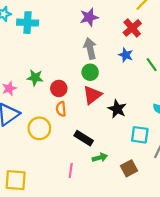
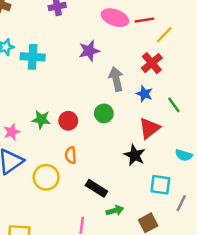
purple star: (89, 17) -> (89, 51), moved
gray arrow: (90, 48) -> (116, 79), moved
red circle: (59, 88) -> (68, 121), moved
red triangle: (92, 95) -> (149, 128), moved

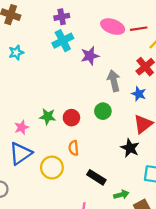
cyan cross: (33, 57) -> (63, 41), moved, turned -30
green arrow: (115, 210) -> (121, 195), moved

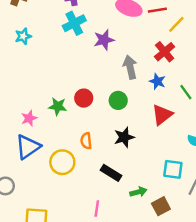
red circle: (71, 118) -> (84, 98), moved
black star: (130, 148) -> (124, 137), moved, turned 30

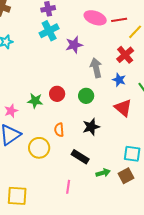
red triangle: (162, 115) -> (123, 108), turned -42
brown square: (161, 206) -> (126, 176), moved

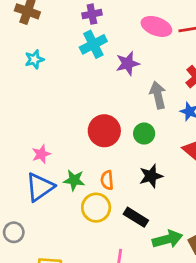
red circle: (57, 94) -> (104, 131), size x1.5
green star: (35, 101) -> (74, 180), moved
yellow circle: (39, 148) -> (96, 208), moved
green arrow: (103, 173) -> (167, 239), size x1.5

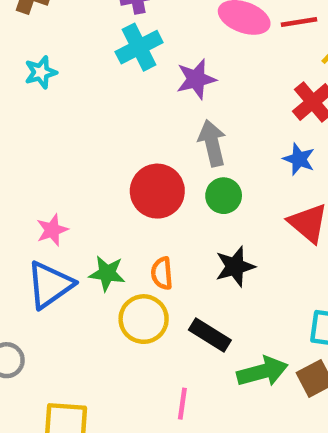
gray arrow: (158, 95) -> (212, 143), moved

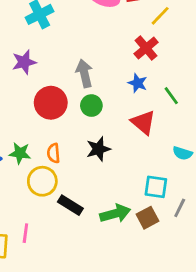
purple star: (196, 79) -> (24, 62), moved
black rectangle: (210, 335) -> (70, 205), moved
pink line: (182, 404) -> (25, 233), moved

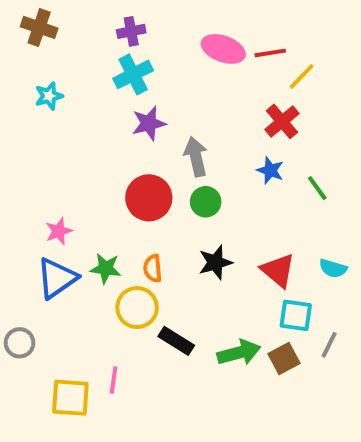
purple star: (24, 62) -> (149, 123), moved
red triangle: (143, 122) -> (278, 270), moved

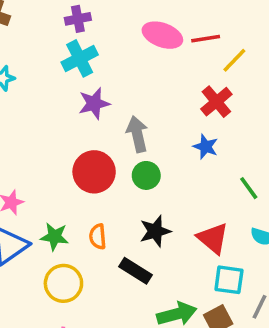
green line: (317, 188) -> (249, 188), moved
yellow circle: (137, 308) -> (63, 283), moved
black rectangle: (176, 341) -> (135, 271), moved

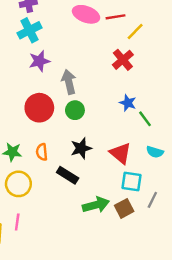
blue star: (206, 147) -> (128, 103), moved

